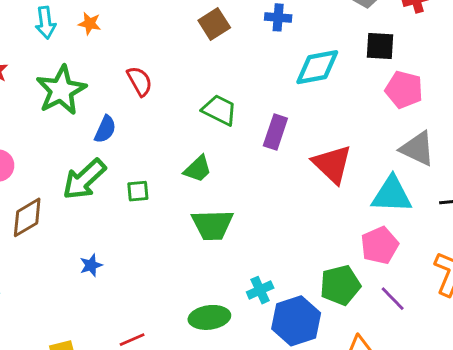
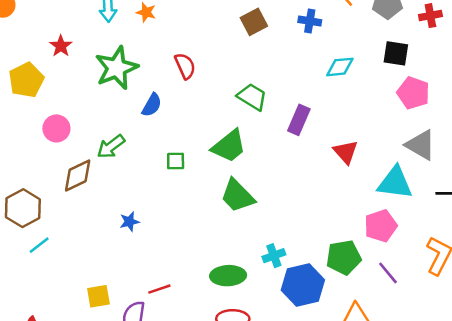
cyan diamond: (317, 67) -> (340, 67), size x0.7
red triangle: (332, 164) -> (346, 152), size x0.7
green trapezoid: (198, 169) -> (229, 146), size x1.4
green arrow: (84, 179) -> (111, 147), moved, size x0.7
green trapezoid: (212, 225) -> (237, 196), turned 42

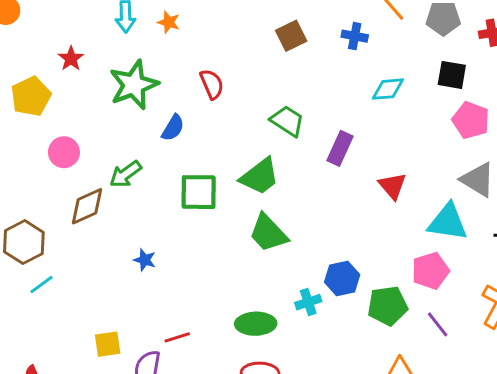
green square: (176, 161) -> (199, 192), size x1.8
blue star: (129, 222) -> (145, 260), turned 30
blue hexagon: (303, 285) -> (342, 278), moved, size x0.7

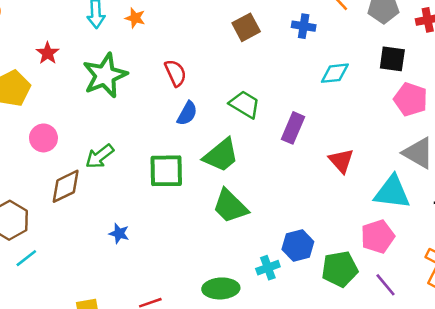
blue semicircle: (173, 128) -> (187, 113), moved

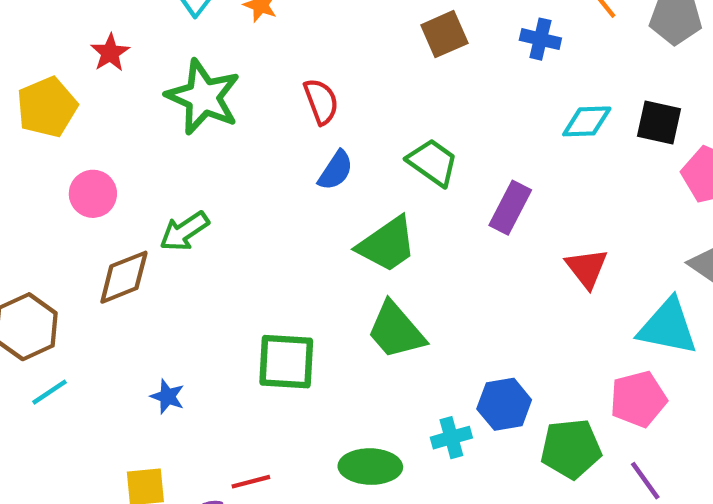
black square: (392, 59) -> (659, 122), moved
green star: (105, 75) -> (203, 97), turned -30
green square: (166, 171) -> (286, 362), moved
blue star: (119, 233) -> (167, 397), moved

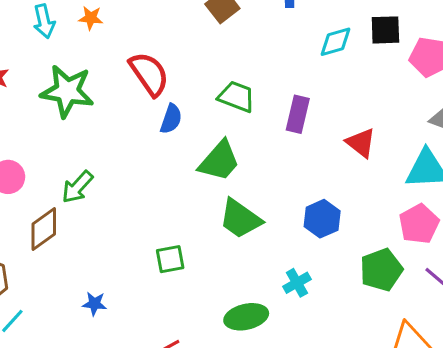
red semicircle: (321, 101) -> (149, 74), size x1.4
green square: (286, 362) -> (170, 259), size x0.7
blue hexagon: (504, 404) -> (322, 219), moved

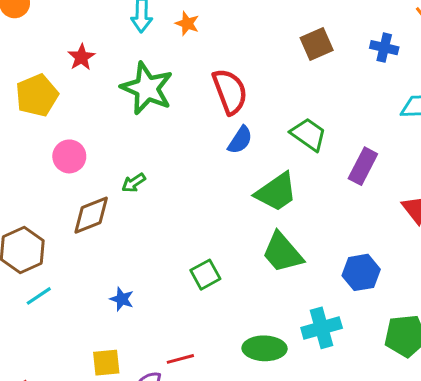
green arrow: (77, 187) -> (134, 183), size x0.7
green square: (170, 259) -> (205, 275), turned -32
cyan cross: (297, 283) -> (322, 328), size x1.4

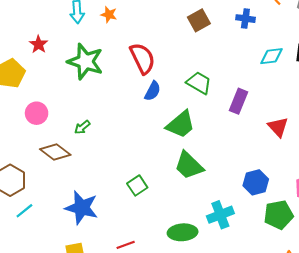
brown diamond: (91, 215) -> (55, 152), turned 64
blue hexagon: (361, 272) -> (256, 182), moved
blue star: (122, 299) -> (82, 208), size x2.0

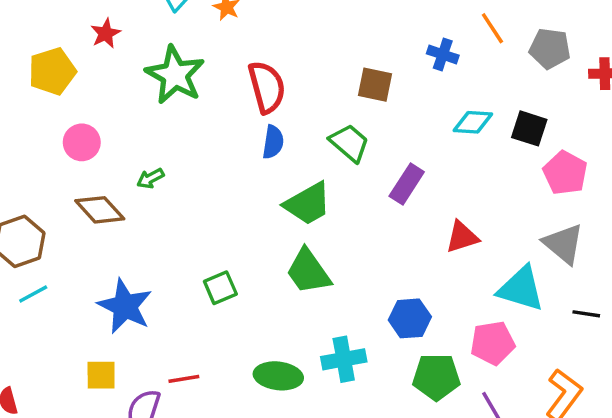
brown square: (199, 20) -> (375, 85), moved, turned 30
blue semicircle: (153, 91) -> (273, 142), turned -30
red triangle: (278, 127) -> (462, 237), turned 45

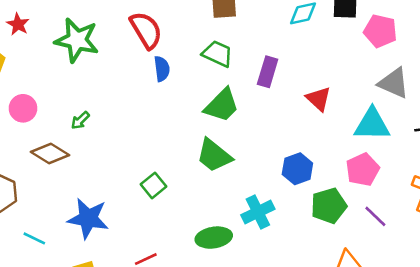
green trapezoid: (308, 204) -> (222, 105), moved
red triangle: (462, 237) -> (319, 99), turned -44
cyan line: (33, 294) -> (34, 238), moved, turned 70

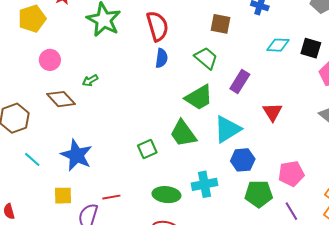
cyan triangle: (372, 124) -> (227, 129), moved, turned -48
green square: (154, 185) -> (147, 149), moved

